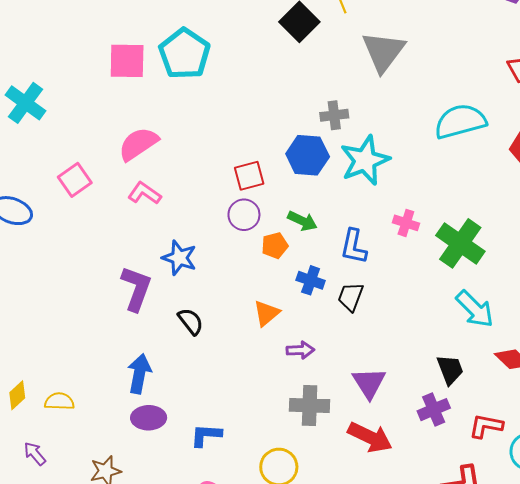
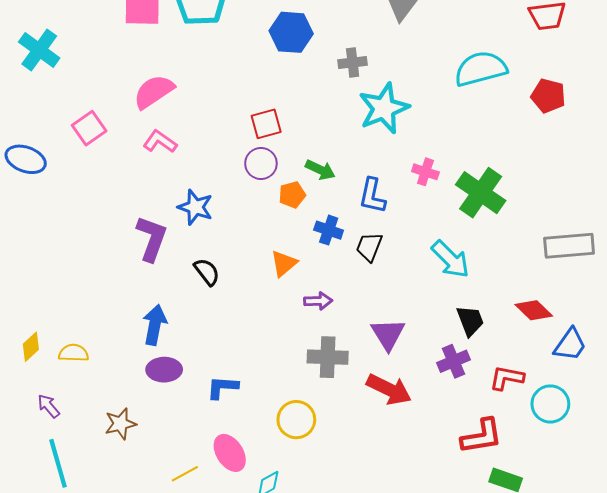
blue hexagon: (308, 155) -> (291, 32), moved
cyan arrow: (475, 309) -> (450, 259), moved

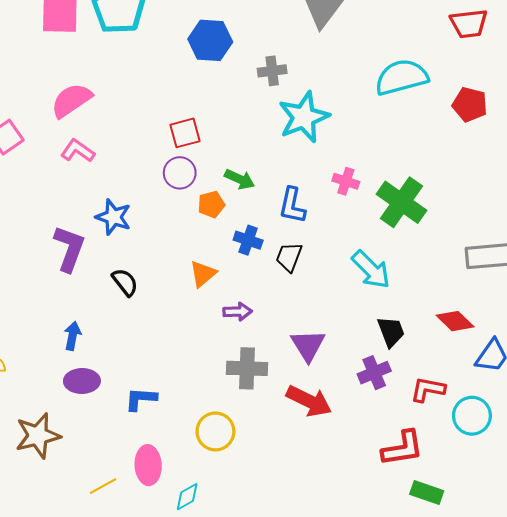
blue arrow: (155, 325) -> (72, 336), size x0.7
brown star: (120, 424) -> (38, 436), size x1.4
pink ellipse: (230, 453) -> (148, 465), turned 30

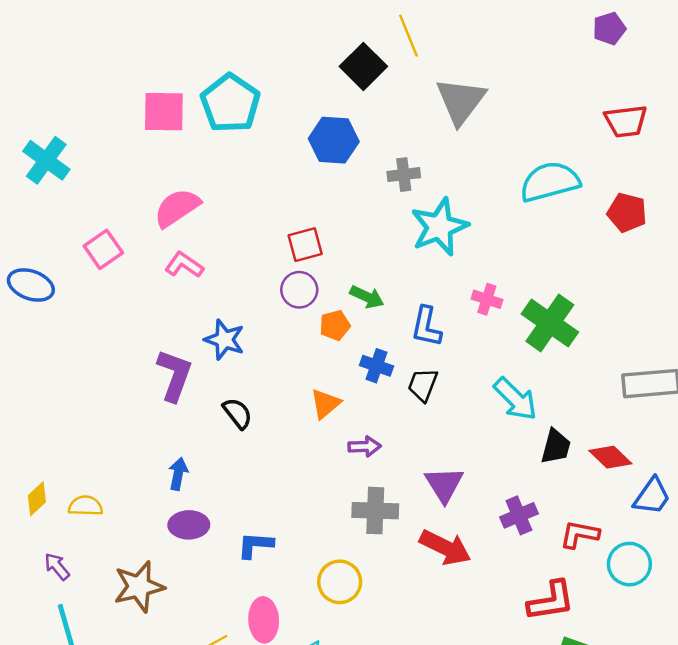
black trapezoid: (391, 332) -> (556, 446), moved, turned 36

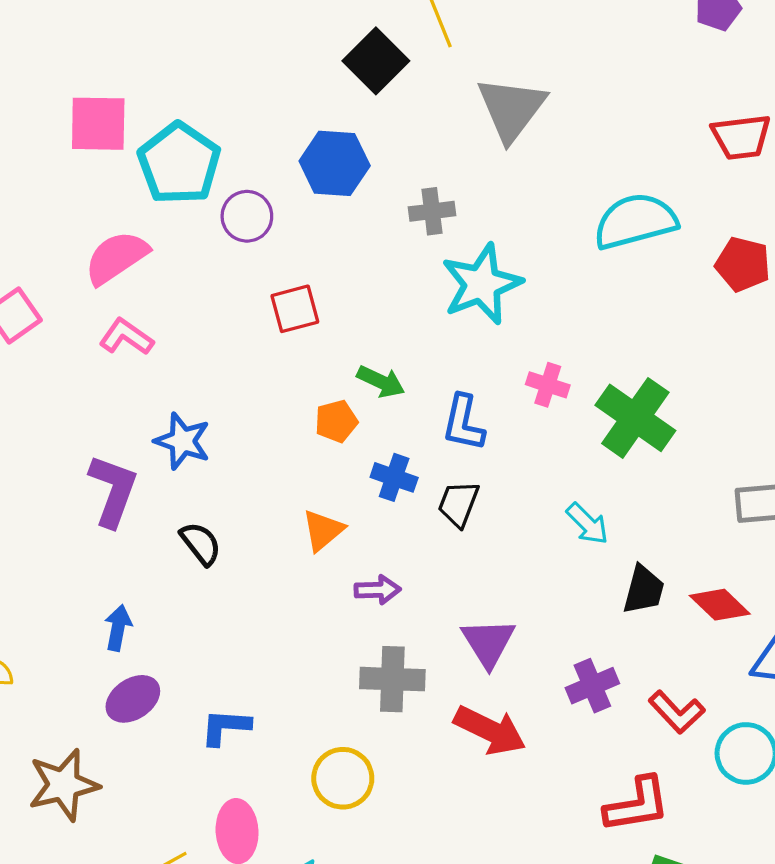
cyan pentagon: (230, 103) -> (179, 163), moved
purple circle: (299, 290) -> (247, 216), moved
cyan arrow: (515, 399) -> (587, 524), size x0.7
purple ellipse: (189, 525) -> (133, 699), turned -33
red L-shape: (580, 534) -> (677, 712), turned -144

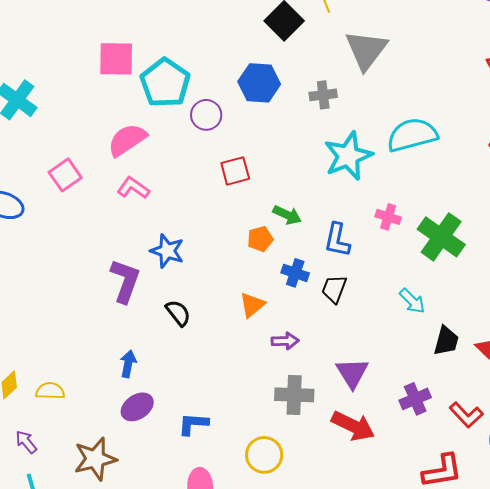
gray cross: (432, 211) -> (323, 95), moved
cyan semicircle: (635, 221) -> (412, 135), moved

